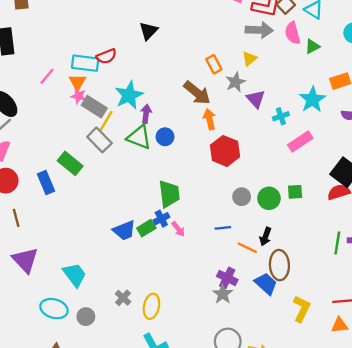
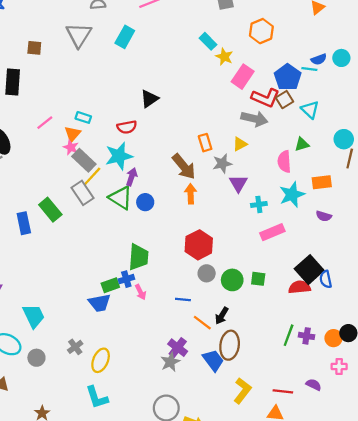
pink semicircle: (293, 33) -> (284, 162), moved
red semicircle: (106, 56) -> (127, 127), moved
cyan rectangle: (85, 63) -> (83, 117), size x0.6
red hexagon: (225, 151) -> (199, 245), moved
blue trapezoid: (124, 230) -> (99, 303), moved

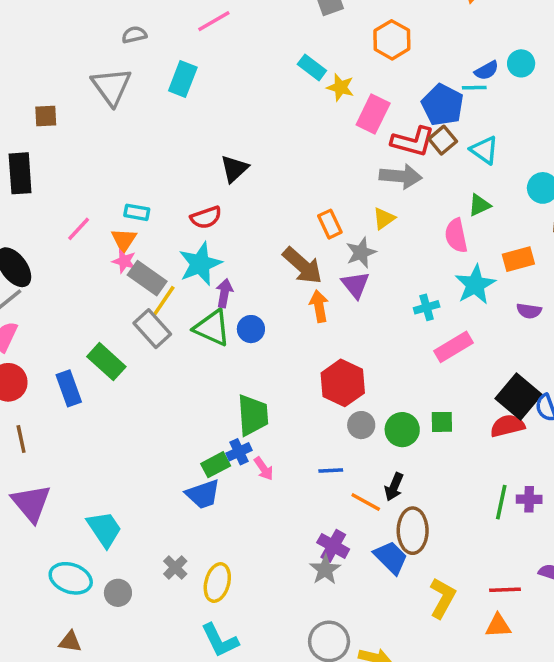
purple triangle: (238, 183) -> (356, 285), moved

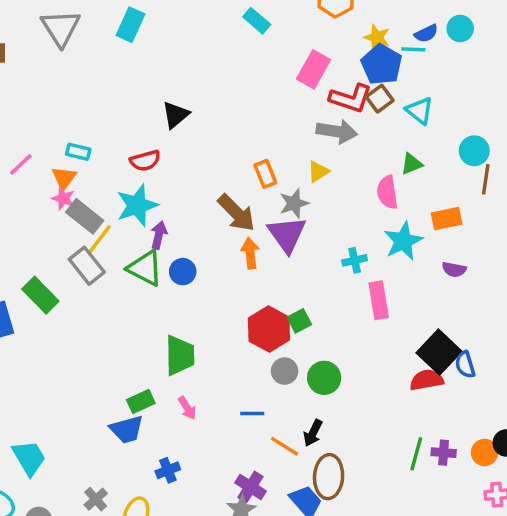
yellow star: (340, 87) -> (377, 37), moved
purple triangle: (356, 285) -> (287, 234), size x1.4
pink rectangle: (454, 347) -> (379, 300), turned -72
green square: (442, 422) -> (299, 321), moved, turned -30
blue cross: (239, 452) -> (168, 470), moved

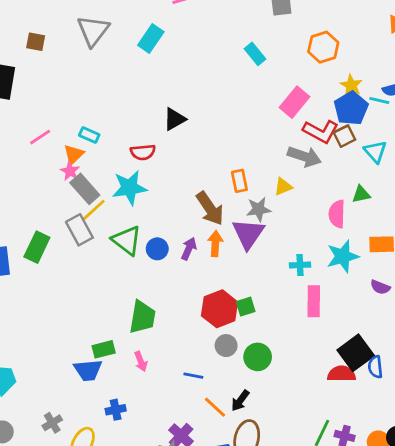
purple arrow: (159, 235) -> (189, 249), moved
green rectangle: (40, 295) -> (37, 247), turned 60

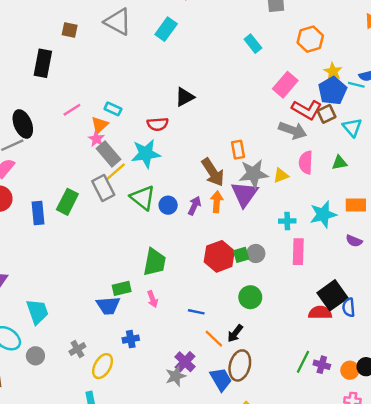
gray triangle: (93, 31) -> (118, 22), turned -40
yellow triangle: (283, 187) -> (281, 175), moved
gray star: (259, 209) -> (254, 174), size x1.4
pink semicircle: (337, 214) -> (306, 162), moved
gray circle: (226, 346) -> (256, 253), moved

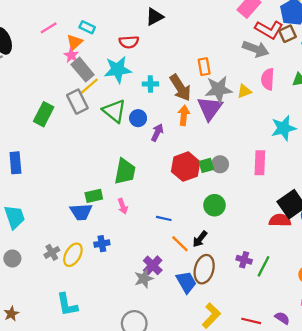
purple arrow: (194, 206) -> (157, 133), moved
blue rectangle: (38, 213) -> (15, 163), moved
cyan cross: (287, 221) -> (150, 84), moved
purple cross: (322, 365) -> (244, 260), moved
yellow ellipse: (103, 366) -> (73, 255), moved

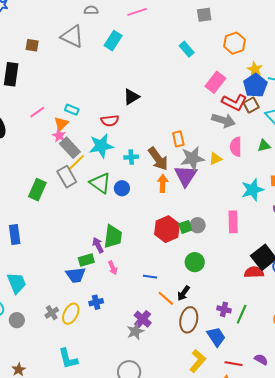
purple arrow: (157, 133) -> (98, 245), moved, turned -49
blue trapezoid: (186, 282) -> (216, 337), moved

